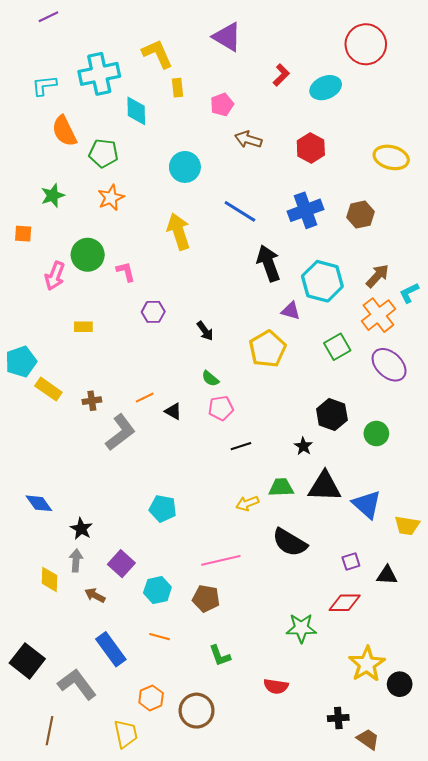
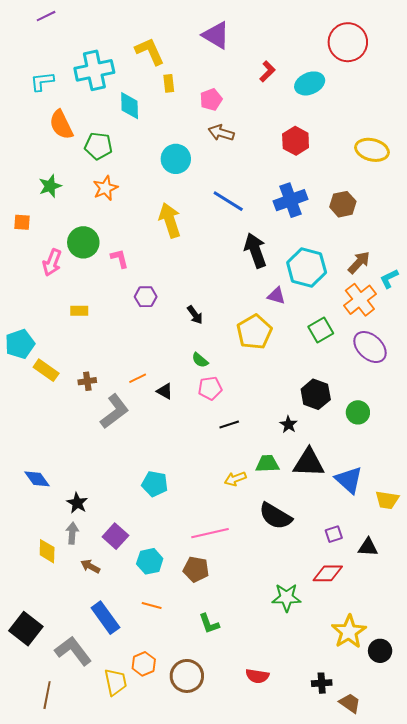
brown arrow: (248, 139) -> (221, 133), moved
red semicircle: (276, 686) -> (257, 676), moved
yellow trapezoid: (126, 734) -> (115, 682), moved

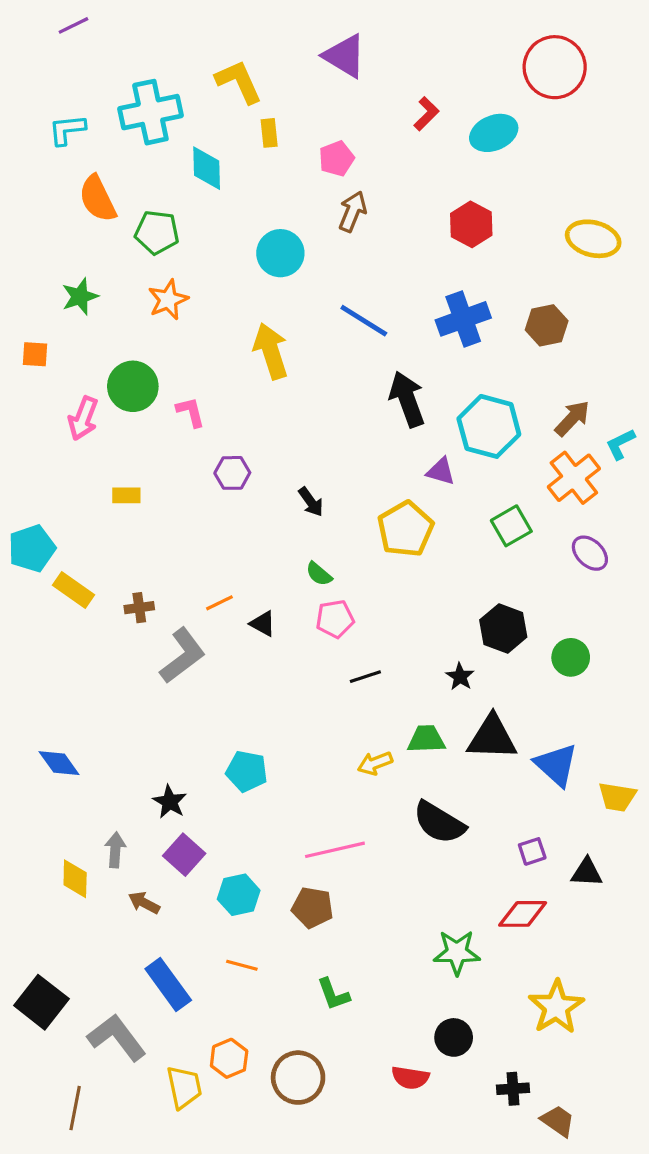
brown arrow: (221, 133) -> (353, 212), turned 95
purple ellipse: (370, 347) -> (590, 553), size x0.7
black star: (77, 503) -> (170, 802), moved
black circle: (380, 651) -> (454, 1037), moved

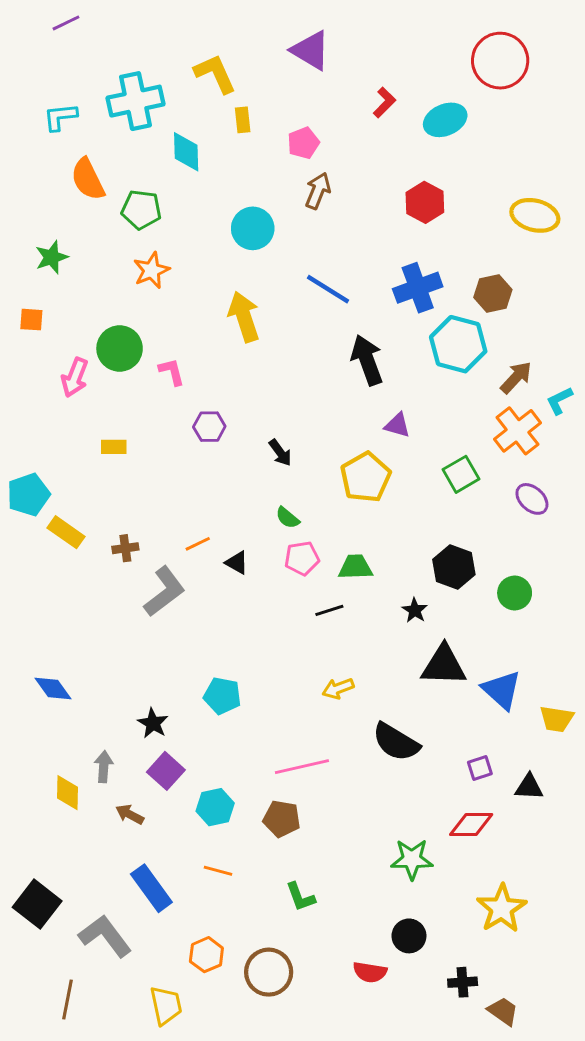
green star: (80, 297) -> (52, 257), moved
cyan hexagon: (489, 426) -> (458, 344), moved
green trapezoid: (426, 739) -> (355, 567), moved
yellow trapezoid: (184, 1087) -> (166, 1005), moved

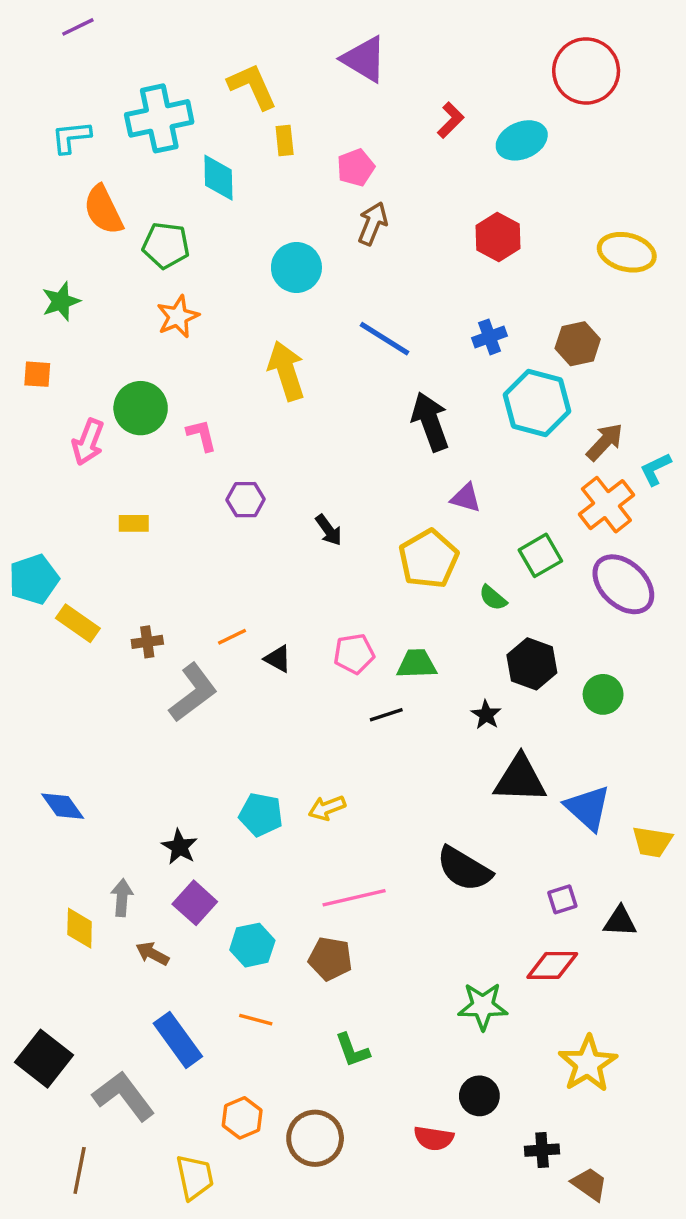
blue cross: (418, 288) -> (490, 337), size x0.6
purple ellipse: (532, 499) -> (623, 584), size x1.6
green semicircle: (287, 518) -> (493, 598), moved
yellow arrow: (338, 688) -> (327, 808), moved

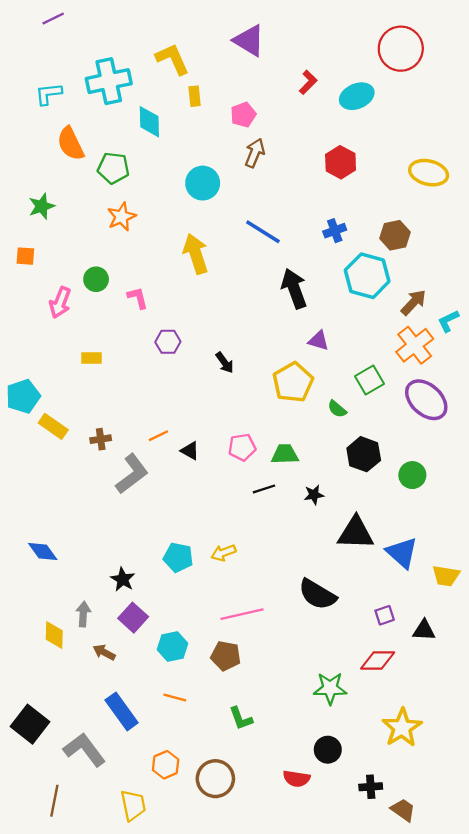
green circle: (141, 408) -> (96, 279), size x0.7
black star: (486, 715) -> (314, 495), moved, turned 30

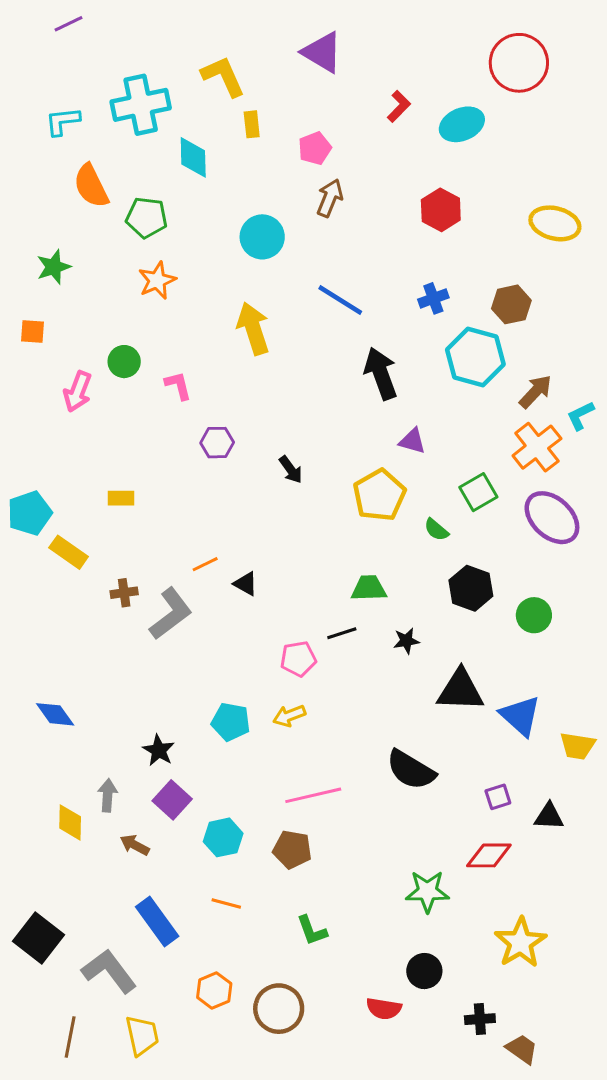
yellow rectangle: (91, 358) -> (121, 498), moved
brown cross: (101, 439) -> (124, 593), moved
pink pentagon: (242, 447) -> (298, 659), moved
yellow trapezoid: (133, 805) -> (142, 1036), moved

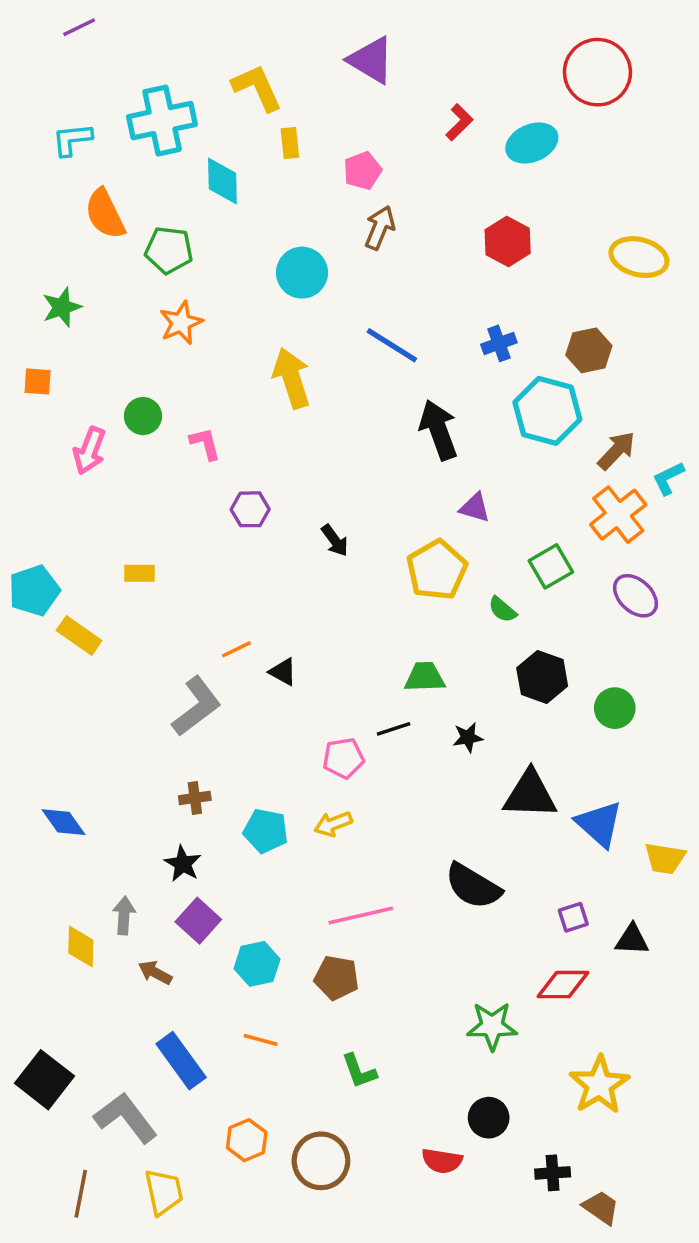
purple ellipse: (552, 518) -> (636, 596), size x0.7
brown cross: (124, 593) -> (195, 798), moved

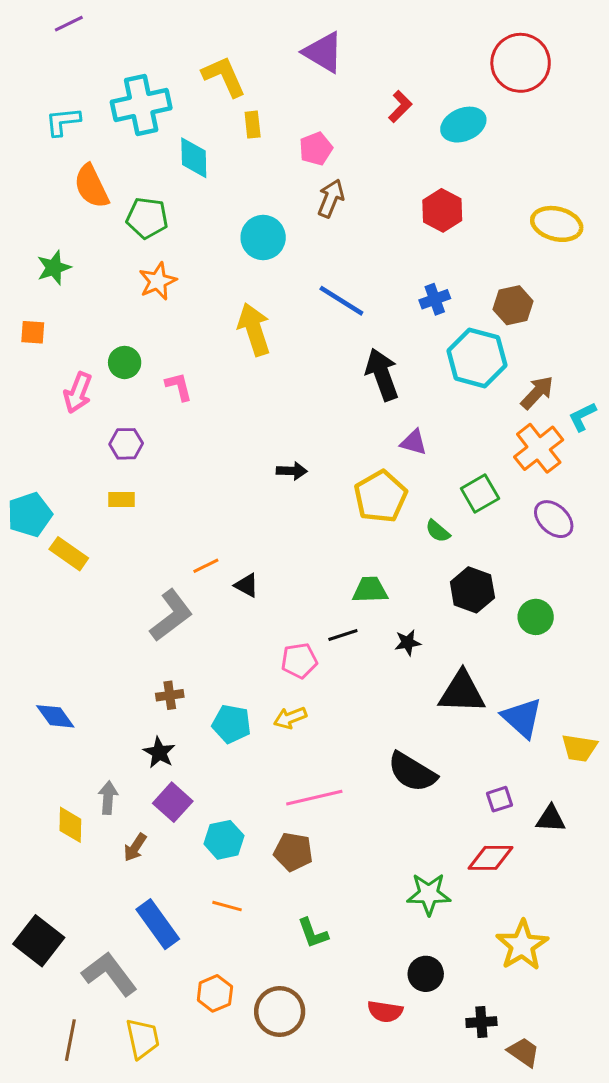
purple hexagon: (250, 509) -> (126, 444), moved
black arrow: (335, 540) -> (292, 471), turned -52
brown arrow: (155, 972) -> (135, 847), turned -84

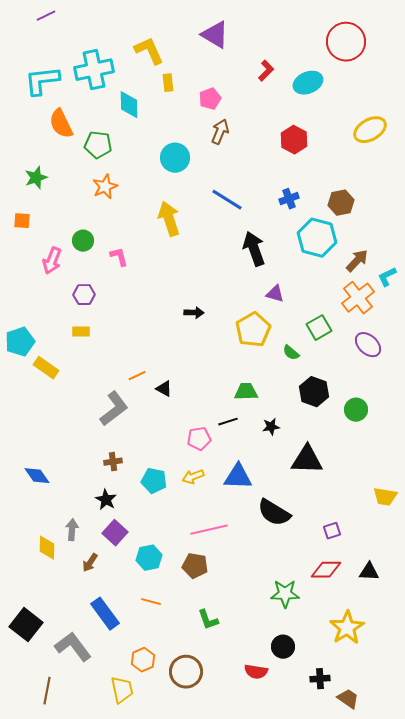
cyan L-shape: (63, 122) -> (42, 81), size x1.5
yellow ellipse: (557, 224) -> (370, 130), moved, turned -44
blue triangle: (522, 718) -> (238, 477), moved, turned -40
black triangle: (551, 819) -> (369, 572), moved
yellow trapezoid: (143, 1039) -> (122, 690), moved

